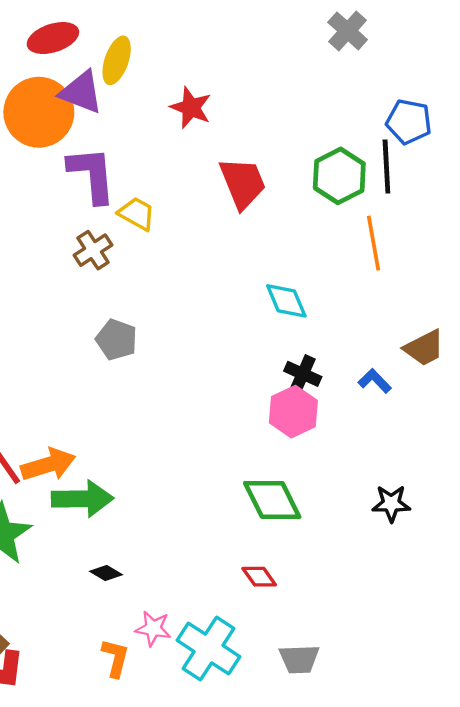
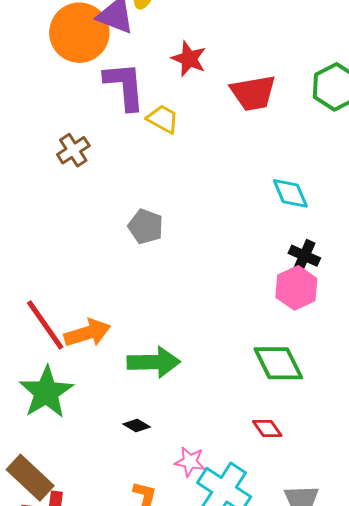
red star: (191, 108) -> (189, 59), moved
red trapezoid: (243, 183) -> (253, 93), turned 102
brown cross: (93, 250) -> (73, 150), moved
green arrow: (82, 499) -> (154, 362), moved
pink star: (153, 628) -> (190, 462), moved

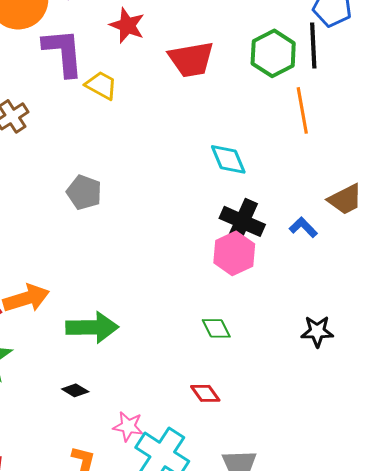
black cross: (304, 256) -> (242, 221), size x1.4
green diamond: (278, 363) -> (216, 328), size x0.6

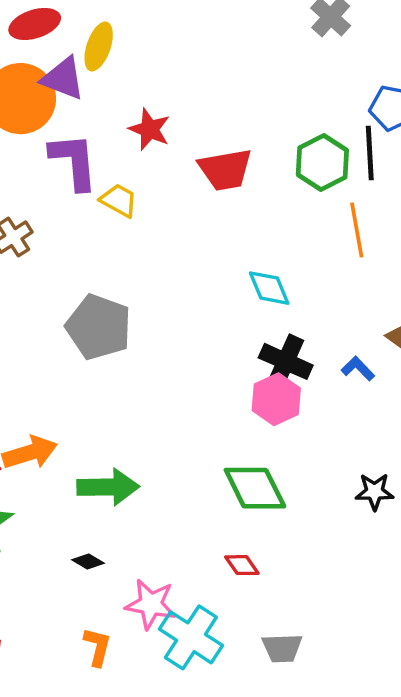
gray pentagon: (84, 192) -> (99, 327), size x1.6
green diamond: (216, 328) -> (255, 488), size x1.8
pink star: (128, 426) -> (151, 604), size x1.4

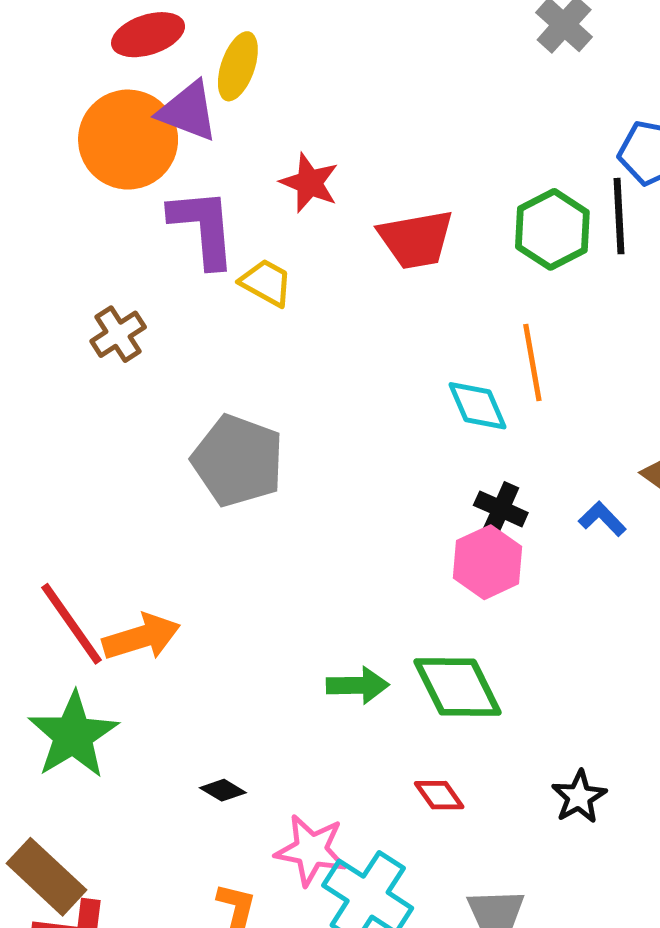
orange line: (357, 230) -> (532, 362), moved
black cross: (286, 361) -> (501, 509), size x0.7
green arrow: (108, 487) -> (358, 685), moved, size x0.7
black star: (375, 492) -> (579, 797), moved, turned -30

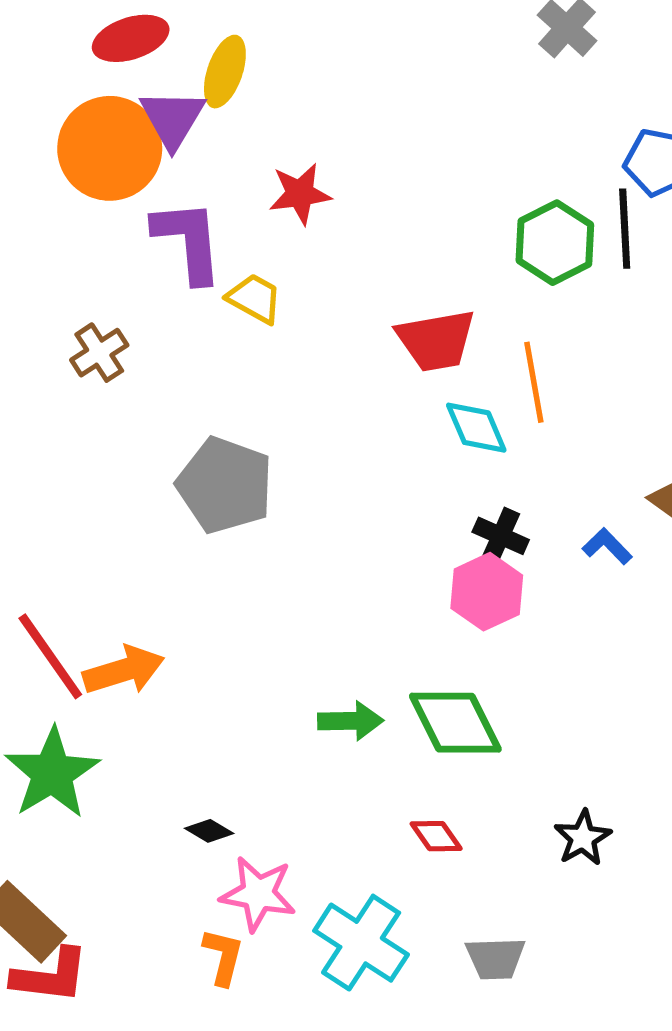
purple triangle: (188, 111) -> (173, 119), turned 40
red star: (309, 183) -> (300, 194), turned -30
red trapezoid: (416, 239) -> (436, 340), moved
pink star: (311, 850) -> (258, 894), moved

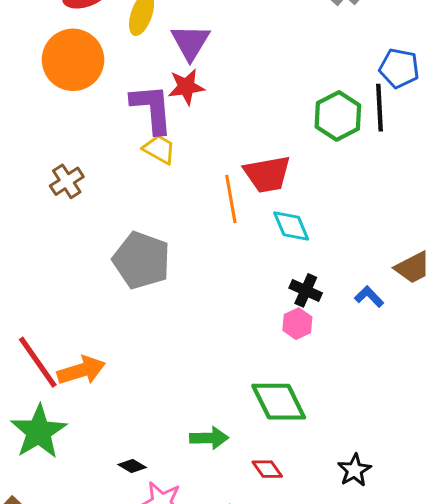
purple triangle: (173, 119) -> (190, 42), moved
purple L-shape: (188, 241) -> (152, 109), moved
orange line: (534, 382) -> (231, 199), moved
pink hexagon: (487, 592) -> (297, 324), size x0.7
green arrow: (351, 721) -> (209, 438), moved

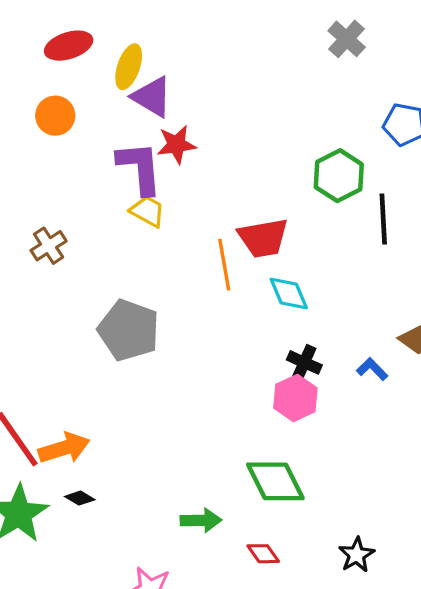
purple triangle: (190, 42) -> (152, 97), moved, turned -30
orange circle: (73, 60) -> (55, 116), size x0.6
black line: (379, 108) -> (383, 219), moved
pink hexagon: (297, 324) -> (295, 398), size x1.4
black diamond: (132, 466) -> (80, 498), moved

